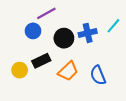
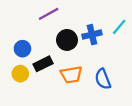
blue circle: (33, 31) -> (22, 49), moved
orange trapezoid: (68, 71) -> (71, 75), turned 35

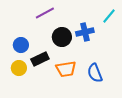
cyan line: (119, 27) -> (109, 16), moved

